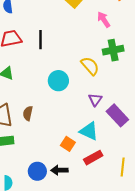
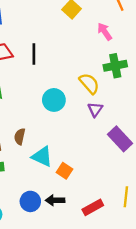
purple triangle: (95, 100) -> (95, 109), moved
cyan triangle: (89, 131) -> (42, 157), moved
red rectangle: (93, 158) -> (93, 207), moved

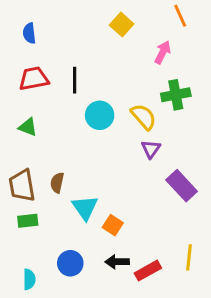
pink arrow: (105, 32) -> (163, 52), turned 60
cyan circle: (54, 100) -> (100, 115), moved
cyan triangle: (42, 157) -> (85, 208), turned 30
black arrow: (55, 200) -> (117, 262), moved

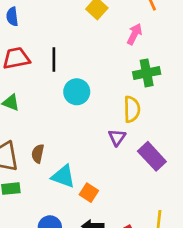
yellow semicircle: (144, 117) -> (132, 109), moved, turned 40
purple triangle: (151, 149) -> (117, 137), moved
cyan triangle: (85, 208) -> (63, 176), turned -35

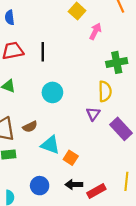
pink arrow: (134, 34) -> (95, 31), moved
cyan circle: (77, 92) -> (52, 92), moved
brown semicircle: (38, 154) -> (30, 127), turned -128

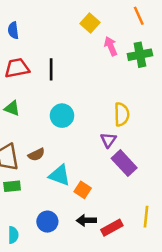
pink arrow: (95, 31) -> (111, 46), turned -49
green cross: (117, 62) -> (140, 55), moved
purple rectangle: (121, 129) -> (124, 163), moved

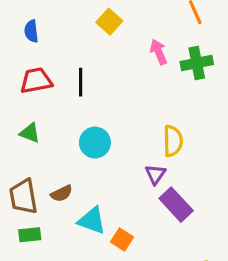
yellow square: (90, 23) -> (109, 22), moved

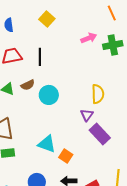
yellow square: (109, 22) -> (47, 19), moved
pink arrow: (159, 52) -> (89, 38), turned 91
brown semicircle: (62, 193) -> (28, 85), moved

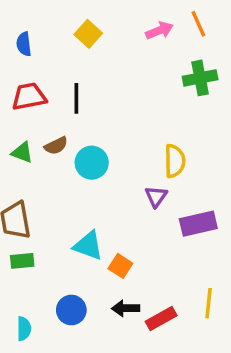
pink arrow: (89, 38) -> (159, 30), moved
purple rectangle: (100, 134) -> (198, 224), moved, turned -60

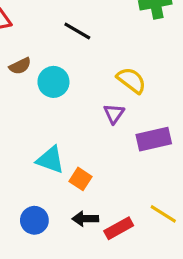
black line: (76, 98) -> (77, 31), moved, turned -60
yellow semicircle: (175, 161) -> (131, 80), turned -52
yellow line: (209, 303) -> (163, 214), turned -64

